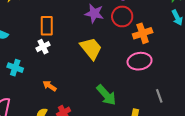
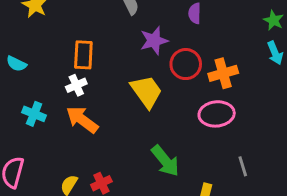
purple star: (94, 13) -> (154, 41), turned -30
red circle: (122, 16) -> (186, 64), moved
orange arrow: (50, 86) -> (82, 120), moved, size x1.6

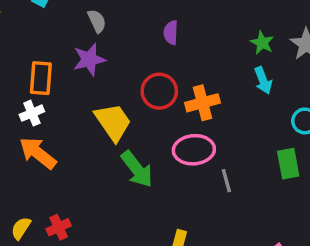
purple star: (154, 41) -> (89, 59), moved
green arrow: (165, 161) -> (137, 169), moved
gray line: (243, 166) -> (226, 181), moved

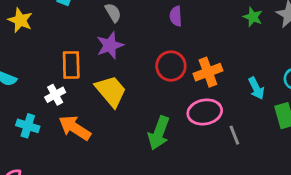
cyan arrow: (263, 80) -> (256, 88), moved
white cross: (32, 113) -> (55, 95), moved
yellow trapezoid: (113, 122) -> (111, 91), moved
green arrow: (137, 169) -> (159, 133), turned 64

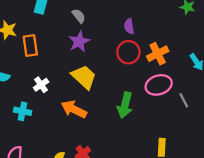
purple semicircle: (176, 16) -> (129, 26), moved
orange rectangle: (71, 65) -> (30, 46), moved
orange arrow: (75, 128) -> (74, 109), moved

